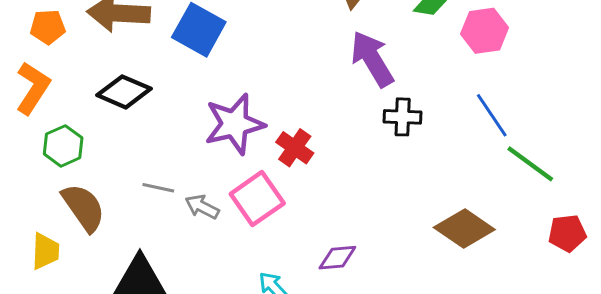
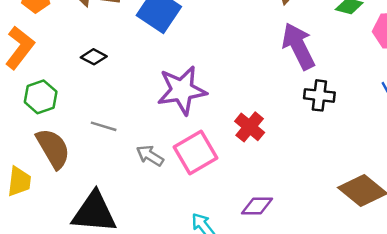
black diamond: (124, 92) -> (94, 57), size x0.6
red cross: (295, 148) -> (250, 127), moved
gray line: (158, 188) -> (104, 126), moved

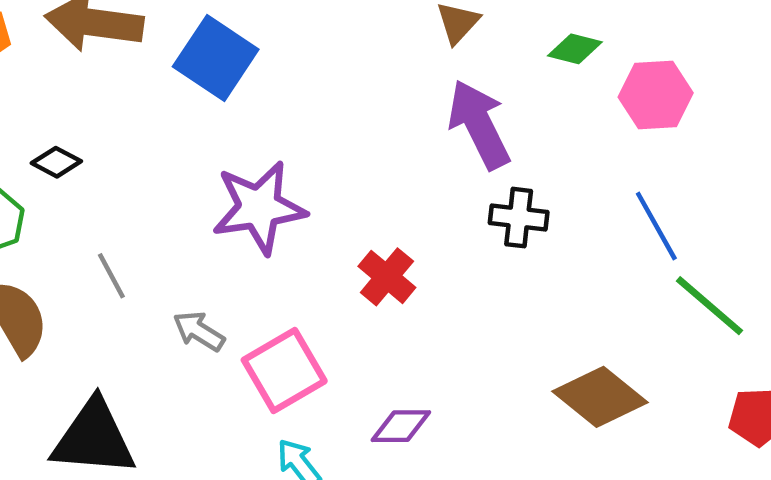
black diamond: (94, 57) -> (56, 162), moved
gray line: (104, 126) -> (111, 276), turned 45
pink square: (195, 153) -> (284, 370), moved

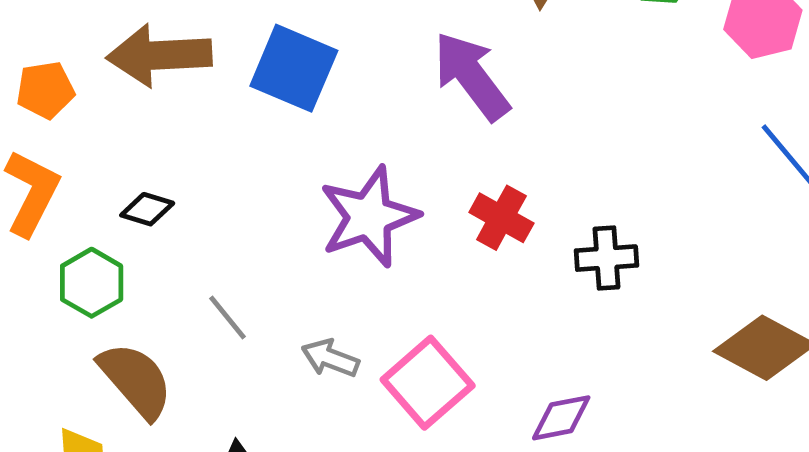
purple arrow: (479, 124) -> (472, 76), moved
black cross: (519, 218) -> (606, 258), moved
red cross: (387, 277) -> (501, 218), moved

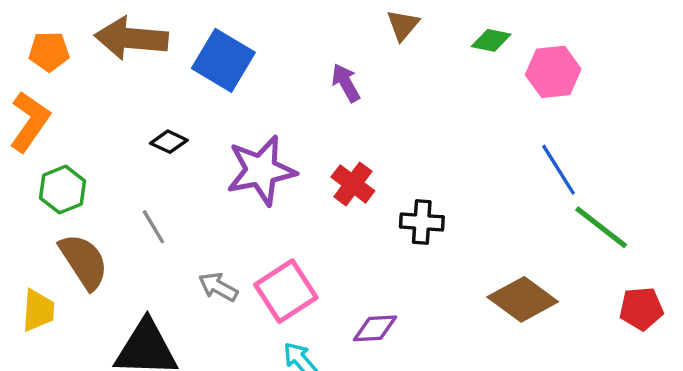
purple arrow: (472, 76) -> (346, 83), size x0.6
black diamond: (147, 209) -> (169, 142), moved
gray arrow: (330, 358) -> (218, 287), moved

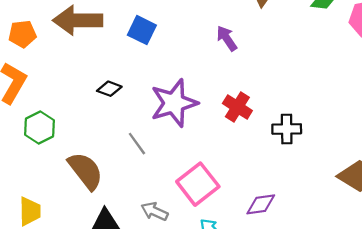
blue square: (223, 60) -> (142, 30), size x0.7
gray line: (153, 227) -> (137, 144), moved
brown semicircle: (84, 261) -> (85, 171), moved
gray arrow: (218, 287) -> (154, 211), moved

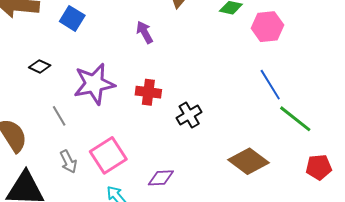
red cross: (237, 107) -> (148, 92), turned -30
black cross: (287, 129) -> (189, 115), turned -35
gray arrow: (154, 211) -> (68, 162), moved, turned -145

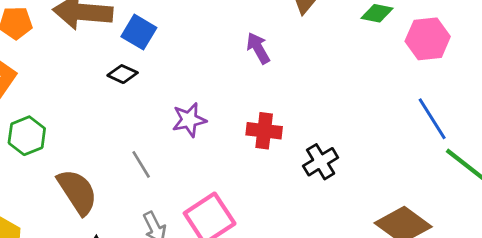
blue square: (72, 18) -> (139, 32), moved
black diamond: (40, 66) -> (123, 74), moved
purple star: (94, 84) -> (189, 120), size x0.6

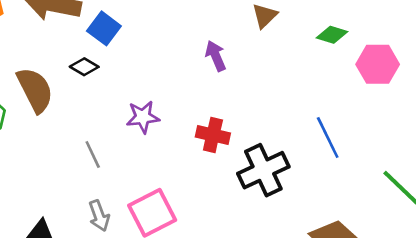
blue line: (432, 119) -> (328, 138), moved
black cross: (321, 162) -> (263, 170), size x1.5
brown semicircle: (77, 192) -> (35, 90), moved

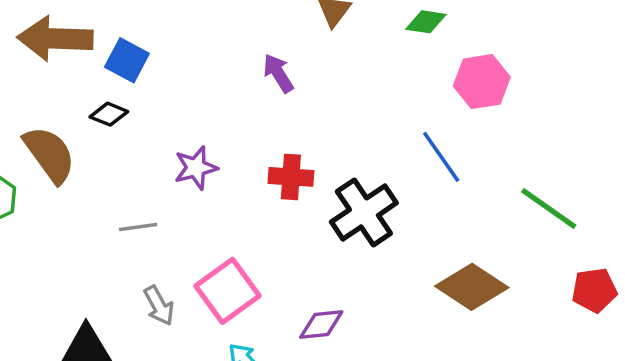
pink hexagon: (378, 64) -> (482, 82), moved
gray line: (93, 155) -> (138, 227), turned -64

